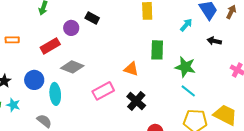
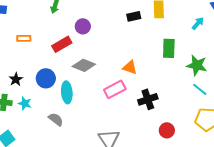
black rectangle: (92, 18) -> (134, 16), moved, turned -40
orange triangle: (131, 69) -> (130, 67), moved
black cross: (136, 101) -> (148, 99), turned 30

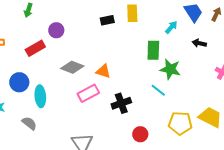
green rectangle: (169, 48) -> (153, 50), moved
gray diamond: (84, 65) -> (72, 67), moved
cyan line: (200, 89) -> (158, 90), moved

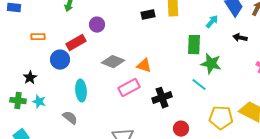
blue circle: (19, 82) -> (60, 60), moved

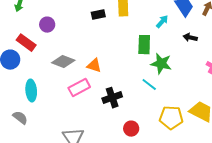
red rectangle: (76, 43) -> (26, 43), turned 66

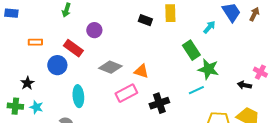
black rectangle: (98, 15) -> (145, 20), turned 32
black arrow: (190, 38) -> (244, 85), moved
green rectangle: (144, 45) -> (191, 50), turned -36
cyan line: (149, 85) -> (196, 90), turned -63

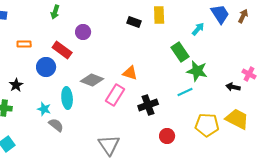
gray diamond: (110, 67) -> (92, 80), moved
pink rectangle: (126, 93) -> (115, 95), turned -30
cyan star: (36, 107) -> (44, 109), moved

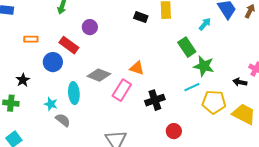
yellow pentagon: (207, 125) -> (214, 102), moved

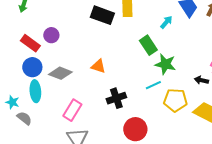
black rectangle: (141, 17) -> (102, 15), size x1.6
purple circle: (90, 27) -> (51, 35), moved
blue circle: (53, 62) -> (32, 67), moved
pink rectangle: (122, 90) -> (72, 110), moved
red circle: (174, 131) -> (135, 129), size x1.5

